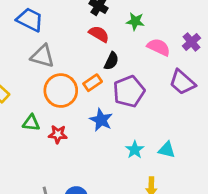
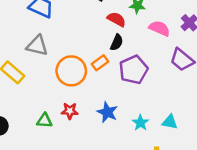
red semicircle: (99, 34) -> (116, 19), moved
gray triangle: (43, 56) -> (37, 46), moved
blue star: (101, 120) -> (107, 112), moved
green triangle: (31, 123) -> (44, 121), moved

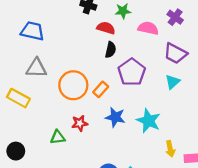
orange rectangle: (100, 63) -> (101, 89), moved
cyan triangle: (170, 122) -> (173, 82), moved, turned -42
cyan star: (140, 123) -> (148, 121), size x1.5

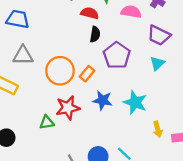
red star: (80, 123) -> (68, 108), size x1.5

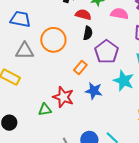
orange circle: (60, 71) -> (53, 40), moved
cyan star: (135, 102) -> (124, 81), moved
red star: (68, 108) -> (63, 97), turned 30

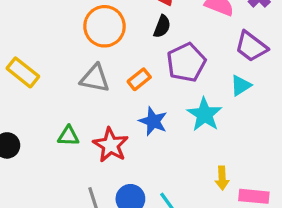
gray triangle: (25, 51) -> (95, 78), moved
red star: (63, 97) -> (111, 145), moved

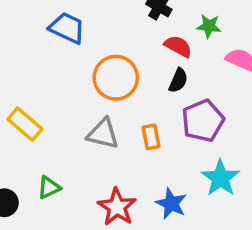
orange rectangle: (139, 79) -> (151, 137), turned -65
blue star: (153, 121) -> (171, 204), moved
green triangle: (68, 136) -> (49, 188), moved, turned -30

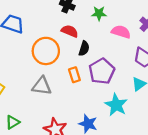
red semicircle: (178, 46) -> (70, 31), moved
orange rectangle: (151, 137) -> (74, 75), moved

